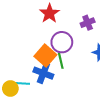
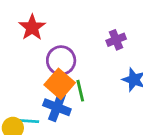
red star: (49, 13) -> (32, 27), moved
purple circle: (62, 42) -> (61, 60), moved

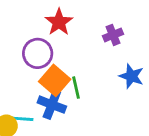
red star: (32, 27) -> (59, 22), moved
purple circle: (61, 60) -> (38, 53), moved

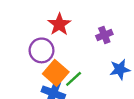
blue star: (131, 76) -> (120, 69), turned -30
green line: (76, 88) -> (74, 79), turned 60

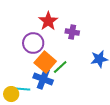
purple cross: (104, 35) -> (72, 32), moved, turned 32

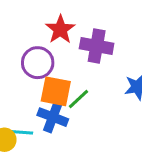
purple cross: (72, 32) -> (97, 46), size x1.5
orange square: (45, 62) -> (56, 91), turned -30

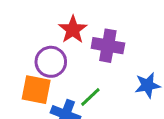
orange square: (56, 91) -> (36, 90), moved

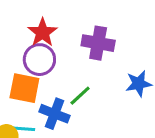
red star: (73, 30) -> (42, 32), moved

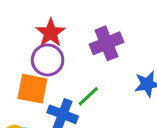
purple cross: (98, 43) -> (106, 43), turned -32

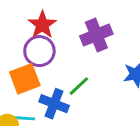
orange square: (32, 89) -> (25, 79), turned -32

